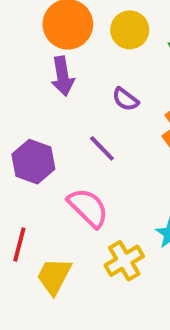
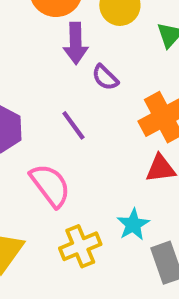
purple arrow: (63, 76) -> (76, 43), moved

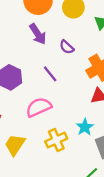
purple arrow: (76, 43) -> (38, 34), moved, turned -30
pink semicircle: (50, 185) -> (39, 107), turned -75

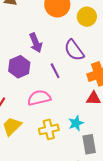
purple arrow: (38, 34) -> (36, 43), moved
purple semicircle: (67, 47) -> (74, 50), size x1.6

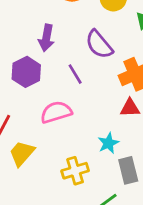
purple arrow: (36, 43) -> (46, 38), turned 36
yellow cross: (49, 129) -> (75, 171), moved

